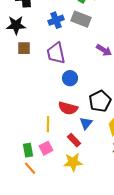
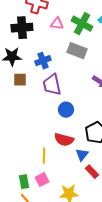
blue cross: (56, 20) -> (43, 61), moved
red rectangle: (74, 140) -> (92, 172), moved

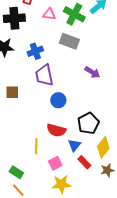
brown square: (20, 80) -> (12, 92), moved
pink square: (42, 180) -> (55, 163), moved
green rectangle: (24, 182) -> (16, 172), turned -48

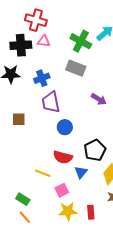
pink triangle: (49, 14) -> (44, 41), moved
yellow line: (36, 146) -> (43, 173), turned -70
red rectangle: (84, 162) -> (91, 212), moved, turned 40

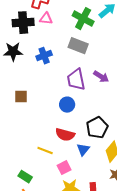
purple trapezoid: (51, 102) -> (76, 80), moved

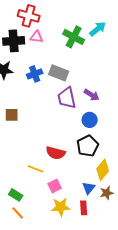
gray rectangle: (78, 46) -> (59, 73), moved
blue circle: (67, 105) -> (90, 120), moved
blue triangle: (83, 150) -> (89, 188), moved

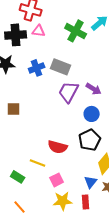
purple trapezoid: (67, 98) -> (69, 92), turned 40
green rectangle: (16, 195) -> (18, 177), moved

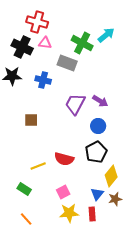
black cross: (16, 35) -> (22, 47), turned 30
gray rectangle: (61, 67) -> (67, 63), moved
blue cross: (37, 68) -> (43, 80), turned 35
brown square: (14, 109) -> (31, 120), moved
yellow line: (38, 163) -> (38, 166), moved, turned -42

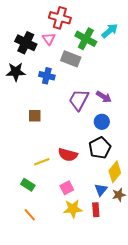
red cross: (37, 22) -> (60, 18), moved
pink triangle: (45, 43) -> (49, 39), turned 48

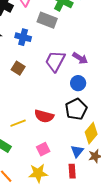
brown square: (35, 116) -> (18, 68), moved, turned 32
yellow star: (73, 209) -> (38, 173), moved

